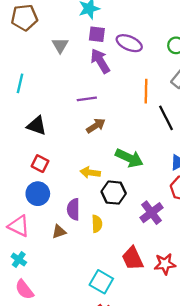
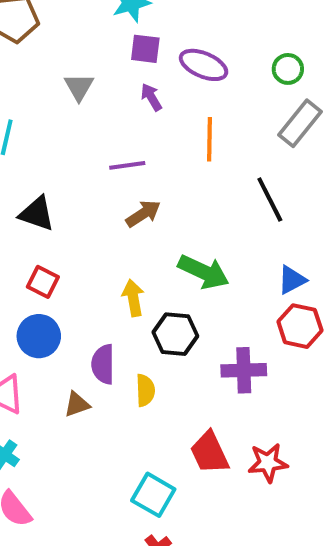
gray triangle: (60, 45) -> (79, 87), moved
purple arrow: (100, 61) -> (151, 97), size x0.6
orange line: (146, 91) -> (210, 139), moved
yellow arrow: (90, 172) -> (133, 298), turned 72
purple cross: (152, 213) -> (244, 370), turned 35

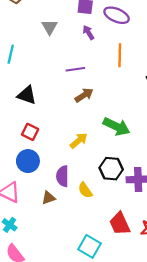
yellow arrow: (133, 298) -> (79, 141), turned 60
black hexagon: (175, 334) -> (111, 169), moved
yellow semicircle: (145, 390) -> (85, 190), turned 147

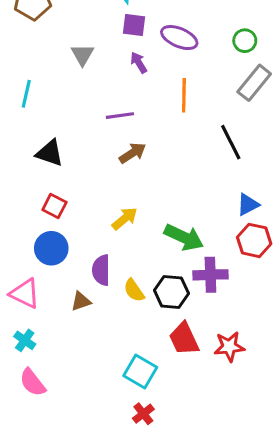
green arrow: (117, 126) -> (184, 237), moved
black hexagon: (111, 169) -> (171, 292), moved

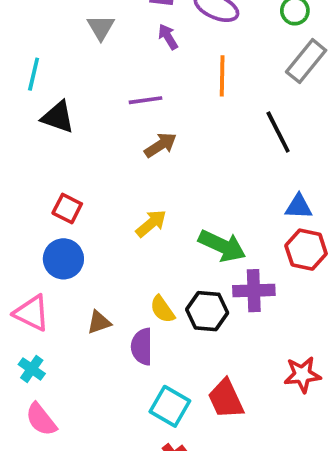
black triangle: (50, 153) -> (58, 117), moved
blue triangle: (248, 205) -> (299, 207), turned 30
purple semicircle: (101, 270) -> (142, 347), moved
red trapezoid: (184, 339) -> (226, 399), moved
red star: (229, 347) -> (302, 375), moved

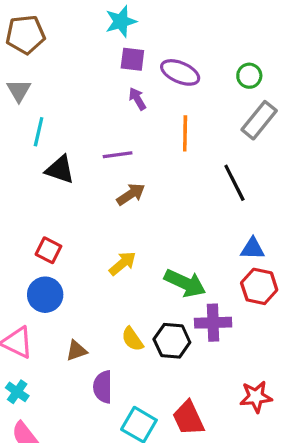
gray triangle: (101, 27) -> (19, 91), moved
cyan line: (34, 74) -> (39, 132), moved
black triangle: (58, 117) -> (60, 170), moved
purple semicircle: (142, 347) -> (103, 387), moved

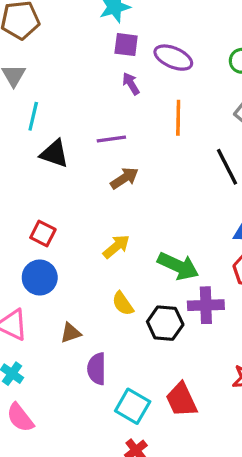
yellow semicircle: (132, 339) -> (123, 304), moved

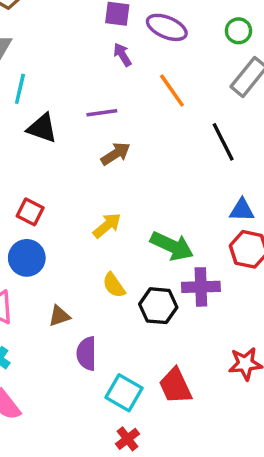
orange line: (178, 118) -> (172, 91), turned -36

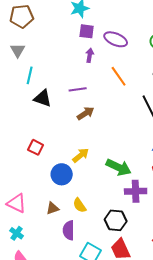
purple arrow: (122, 55) -> (90, 55), turned 40
blue circle: (27, 258) -> (62, 174), moved
yellow semicircle: (114, 285) -> (80, 205), moved
black hexagon: (158, 306) -> (116, 220), moved

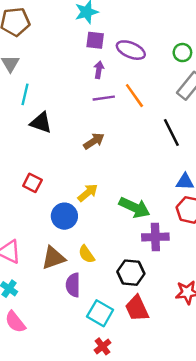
purple line: (78, 89) -> (104, 98), moved
brown triangle: (53, 208) -> (53, 258), size x1.5

